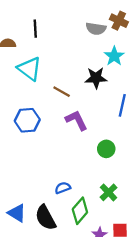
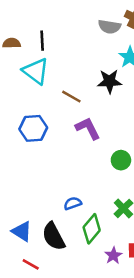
black line: (35, 29) -> (42, 41), moved

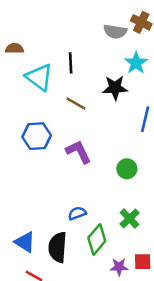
black line: (42, 41) -> (71, 63), moved
purple L-shape: (88, 128) -> (78, 152), moved
black semicircle: (54, 236) -> (58, 247), turned 32
purple star: (113, 255) -> (119, 267), turned 30

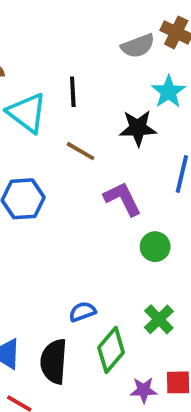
gray semicircle: (115, 31) -> (138, 46), turned -30
purple L-shape: (78, 152) -> (123, 199), moved

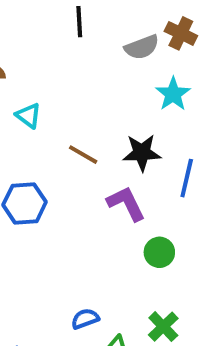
black line: (73, 92) -> (79, 22), moved
cyan triangle: (27, 113) -> (28, 116), size x0.6
black star: (138, 128) -> (142, 153), moved

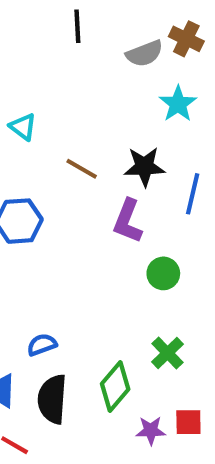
purple L-shape: (126, 203) -> (128, 221), turned -132
blue semicircle: (85, 319) -> (42, 345), moved

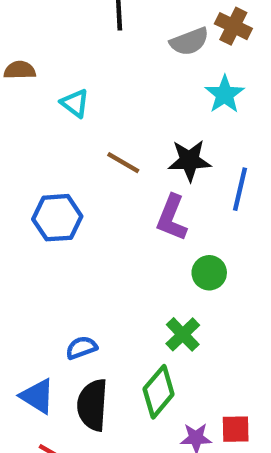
cyan triangle: (23, 127) -> (75, 103), moved
green cross: (167, 353) -> (183, 334), moved

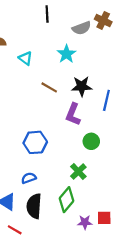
cyan star: (225, 94) -> (66, 54), moved
blue hexagon: (57, 218) -> (35, 142), moved

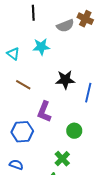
cyan star: (66, 54) -> (41, 47), moved, turned 30
brown line: (49, 87) -> (23, 85), moved
purple L-shape: (73, 114) -> (44, 112), moved
blue semicircle: (29, 178) -> (16, 165), turned 40

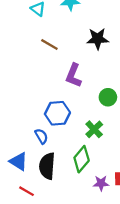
blue hexagon: (22, 132) -> (57, 113), moved
blue semicircle: (16, 165) -> (41, 136), turned 40

